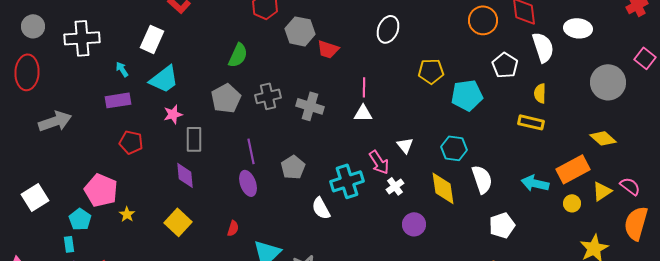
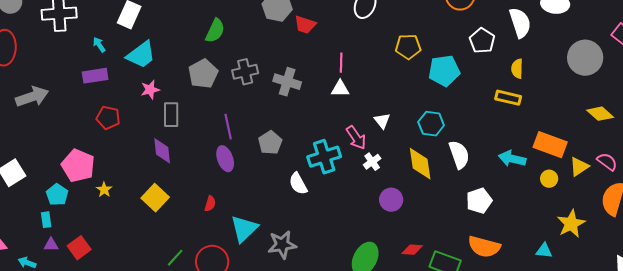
yellow diamond: (603, 138) -> (600, 114), moved
orange rectangle: (573, 169) -> (550, 145), turned 48

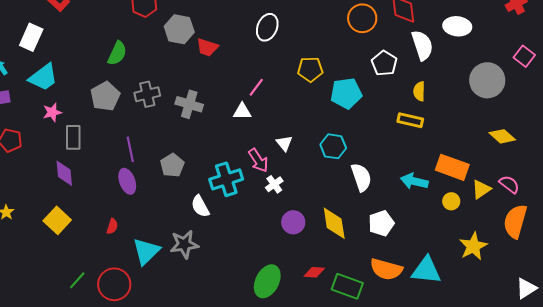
pink line: (341, 63) -> (256, 87), moved, turned 36
yellow diamond: (420, 164) -> (334, 223), moved
gray star: (282, 245) -> (184, 244), moved
cyan triangle: (544, 251) -> (426, 270), moved, size x1.8

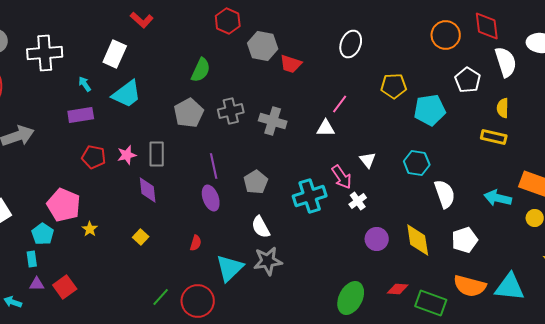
pink star: (52, 112) -> (127, 155), moved
white semicircle: (200, 206) -> (261, 227), moved
yellow square: (57, 220) -> (141, 237), size x0.6

